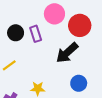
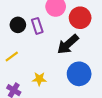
blue circle: (79, 83) -> (79, 74), size x1.5

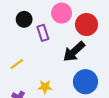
black circle: (18, 25) -> (24, 19), moved

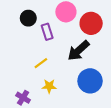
yellow line: (17, 64) -> (41, 63), moved

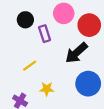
yellow line: (41, 63) -> (30, 66), moved

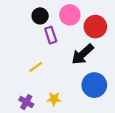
black circle: (25, 20) -> (40, 16), moved
yellow star: (47, 89) -> (54, 99), moved

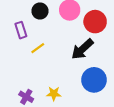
purple rectangle: (51, 35) -> (21, 30), moved
yellow line: (36, 67) -> (38, 48), moved

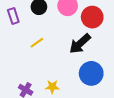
purple rectangle: (21, 30) -> (13, 16), moved

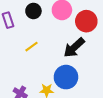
blue circle: (91, 73) -> (66, 77), moved

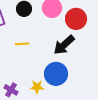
yellow line: (31, 47) -> (22, 44), turned 32

